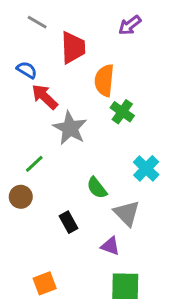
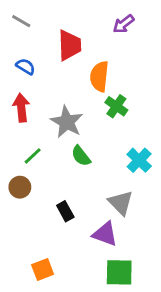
gray line: (37, 22) -> (21, 21), moved
red arrow: (45, 97) -> (21, 108), moved, turned 40
green semicircle: (97, 188) -> (81, 156), moved
purple triangle: (110, 246) -> (105, 234), size x1.4

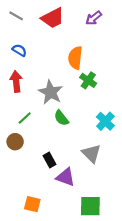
red trapezoid: (70, 45) -> (53, 18), moved, turned 65
purple triangle: (105, 234) -> (66, 177), moved
orange square: (43, 270) -> (32, 204), turned 35

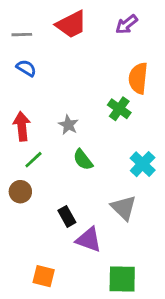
gray line: (16, 16) -> (22, 35), moved, turned -32
orange semicircle: (75, 58) -> (138, 78), moved
red arrow: (16, 81) -> (22, 126), moved
gray star: (51, 92) -> (68, 125), size x0.6

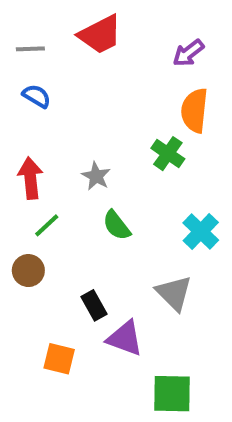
purple arrow: (127, 24) -> (188, 53), moved
orange square: (44, 276) -> (59, 359), moved

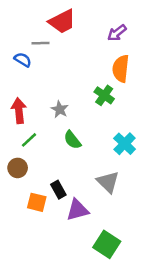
gray line: (30, 49) -> (41, 43), moved
purple triangle: (125, 338) -> (77, 210), turned -35
orange square: (59, 359) -> (37, 202), moved
green square: (172, 394) -> (107, 244), turned 32

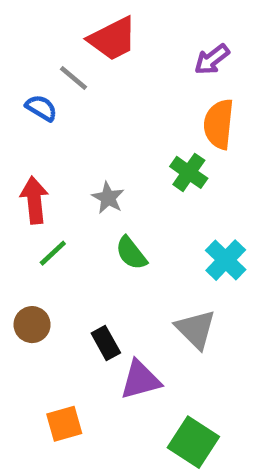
gray line: (41, 43) -> (74, 78), turned 42
brown circle: (18, 168) -> (32, 325), moved
orange square: (37, 202) -> (64, 424), moved, turned -30

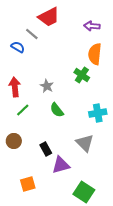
purple arrow: (212, 60) -> (92, 26), turned 42
cyan cross: (226, 260) -> (98, 113), turned 36

